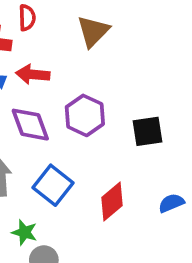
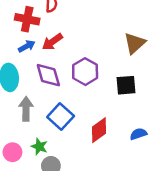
brown triangle: (93, 31) -> (135, 43), moved
red arrow: (33, 74) -> (52, 42), turned -45

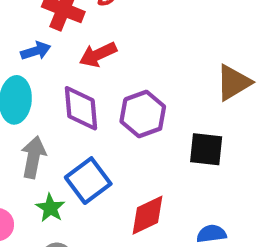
blue arrow: (27, 46) -> (36, 51), moved
green star: (39, 147) -> (50, 208), moved

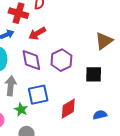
blue square: (88, 181) -> (38, 95), turned 30

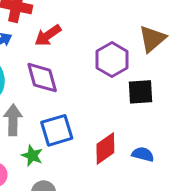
purple hexagon: (61, 60) -> (112, 60), moved
blue semicircle: (100, 115) -> (143, 154), moved, turned 32

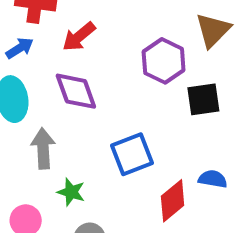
blue square: (57, 130) -> (132, 154), moved
red diamond: (105, 148) -> (173, 201), moved

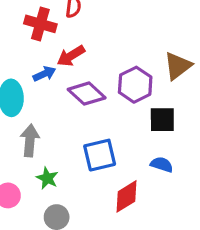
blue arrow: (20, 48) -> (44, 74), moved
purple diamond: (76, 91) -> (87, 94), moved, turned -36
blue semicircle: (213, 179) -> (162, 165), moved

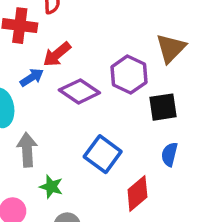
blue square: (100, 155) -> (103, 154), turned -32
blue semicircle: (162, 165) -> (169, 154), turned -85

